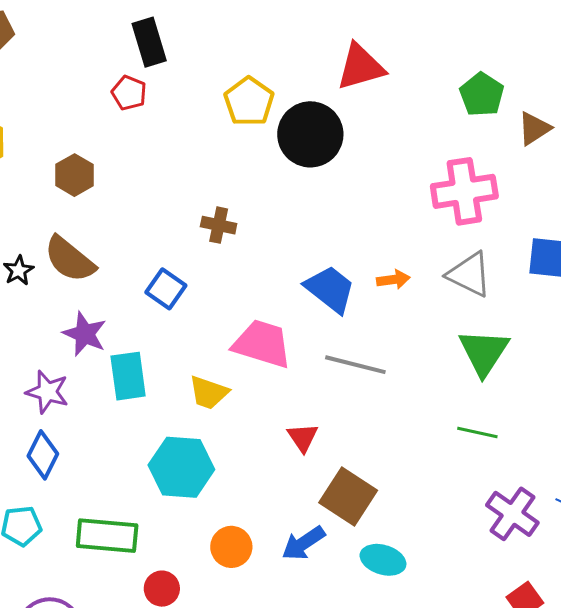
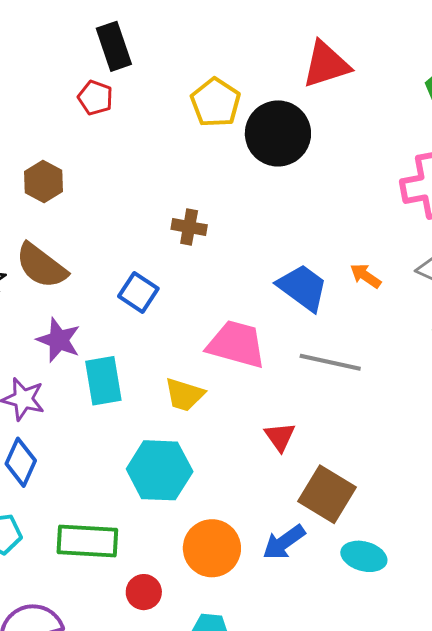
orange arrow: (393, 279) -> (365, 276), turned -136
orange circle: (231, 547) -> (212, 548), size x1.4

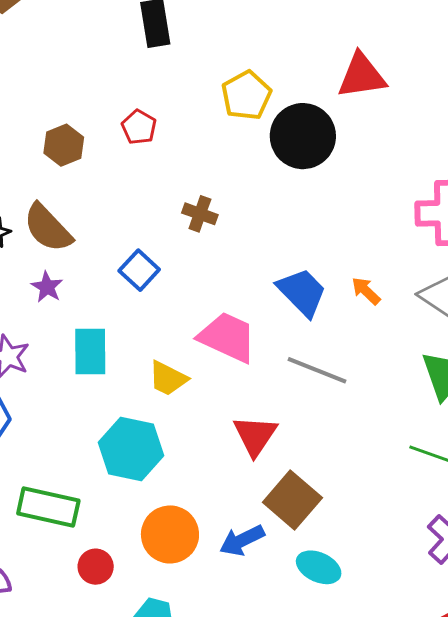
red pentagon: (95, 98) -> (139, 127), moved
purple star: (59, 340) -> (47, 287), moved, size x0.7
red triangle: (280, 437) -> (255, 436), size x1.4

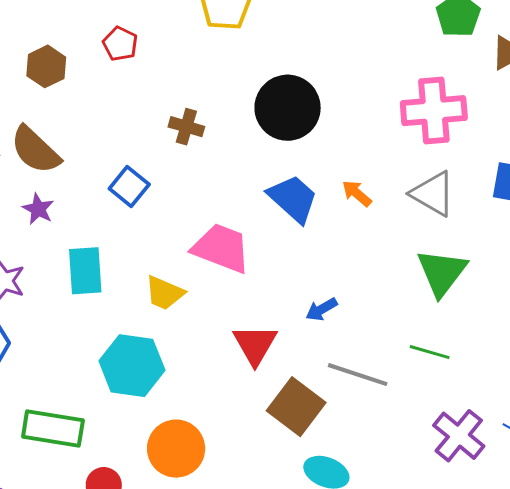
black circle: (303, 136) -> (288, 108), moved
gray line: (317, 370) -> (358, 375), moved
blue arrow: (242, 540) -> (321, 309), moved, size x0.7

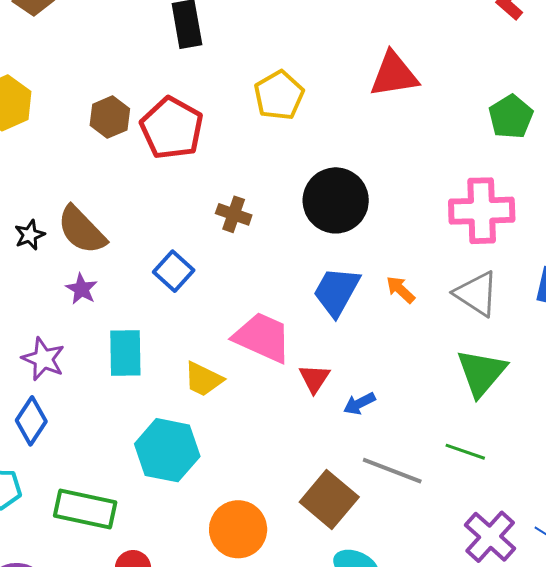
red pentagon: (120, 44) -> (172, 128), size x1.8
brown hexagon: (46, 66) -> (110, 117), moved
blue trapezoid: (293, 199) -> (337, 291), turned -106
red triangle: (255, 345) -> (314, 378), moved, size x0.7
orange circle: (176, 449) -> (238, 529), moved

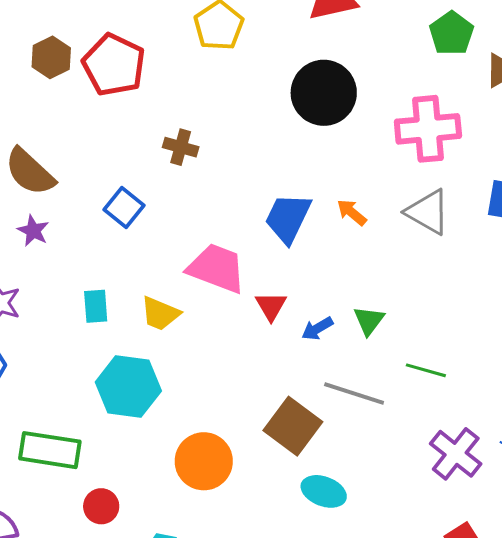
black circle: (336, 200) -> (324, 93), moved
cyan rectangle: (125, 353) -> (96, 306), moved, size x0.7
green triangle: (481, 373) -> (369, 321), moved, size x0.6

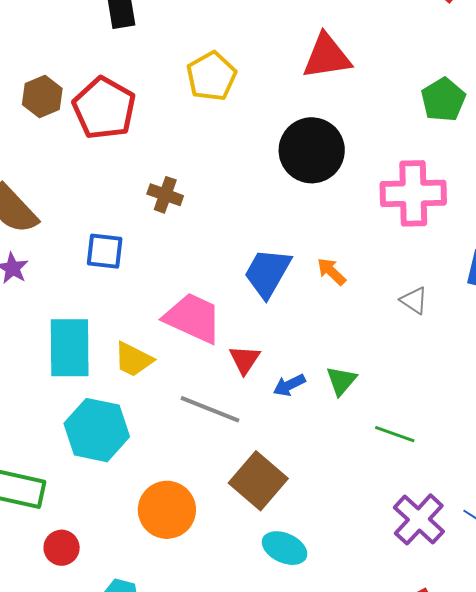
blue square: (124, 207) -> (105, 251), turned -36
gray triangle: (428, 212) -> (414, 300), moved, size x0.6
cyan rectangle: (96, 306) -> (70, 348), size x1.8
gray line: (354, 394) -> (210, 409), moved

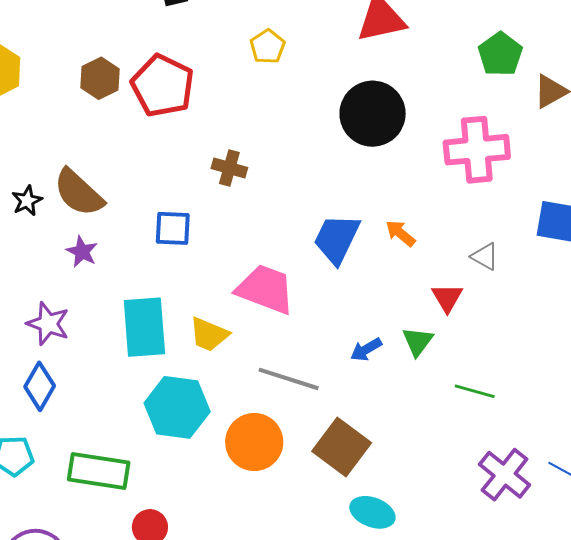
yellow pentagon: (211, 76) -> (267, 47), size x0.7
red triangle: (245, 360) -> (447, 298), moved
orange circle: (167, 510) -> (254, 442), moved

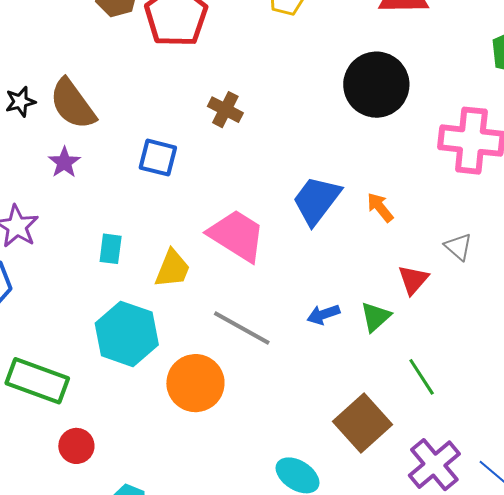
cyan rectangle: (144, 327) -> (111, 249), size x0.5
yellow trapezoid: (209, 334) -> (172, 269), turned -102
green line: (475, 391) -> (422, 377), turned 30
brown square: (342, 447) -> (363, 423), moved

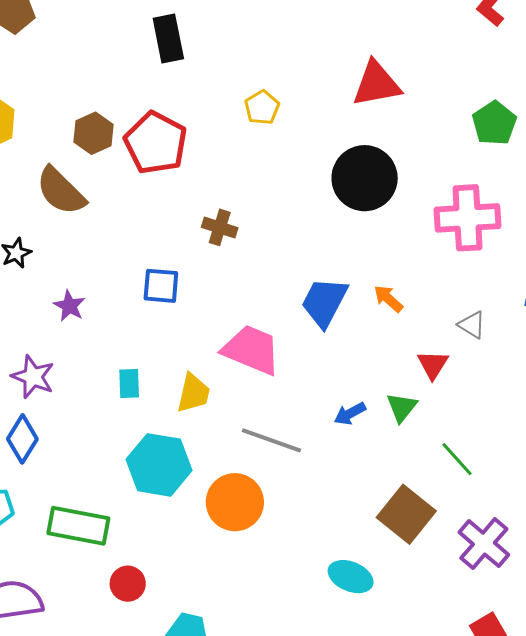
brown semicircle: (73, 104) -> (61, 191), moved

